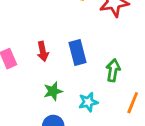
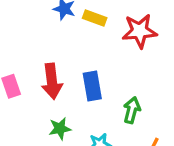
red arrow: (43, 51) -> (52, 81), size x1.5

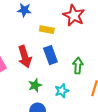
yellow rectangle: (95, 18) -> (47, 30), moved
red star: (140, 31) -> (74, 15), turned -30

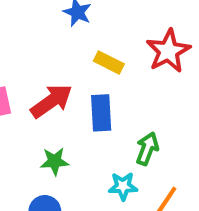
red arrow: (25, 57) -> (51, 101), turned -125
cyan star: (62, 91) -> (123, 186), moved

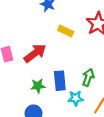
blue rectangle: (101, 113) -> (60, 81), moved

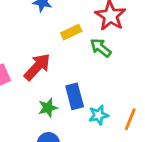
yellow rectangle: (66, 31) -> (71, 32), turned -40
green arrow: (88, 77) -> (101, 48), moved, turned -60

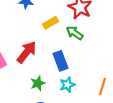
blue rectangle: (75, 96) -> (61, 61), moved
cyan star: (98, 115) -> (67, 85), moved

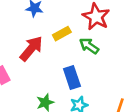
red arrow: (27, 52) -> (31, 49), moved

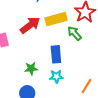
yellow rectangle: (62, 34) -> (56, 19), size x1.5

